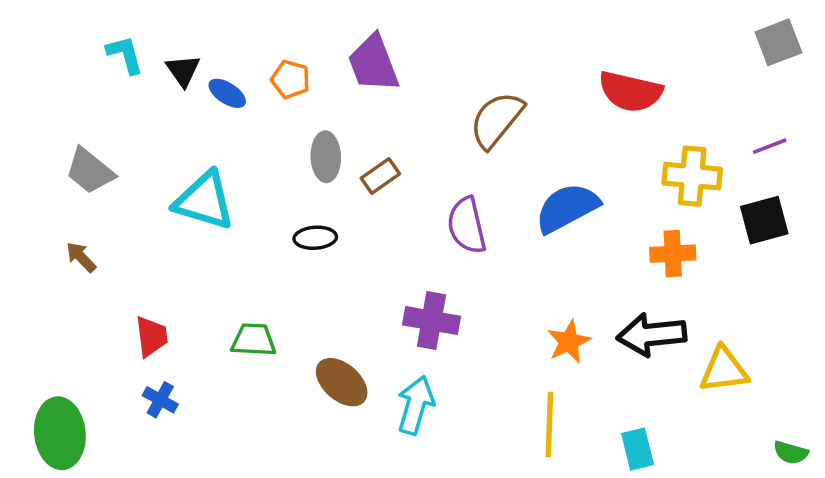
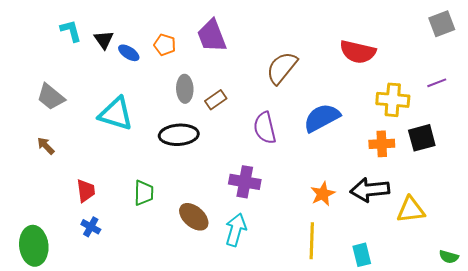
black square: (764, 220) -> (422, 138), moved
black ellipse: (315, 238) -> (179, 135), size x1.6
green trapezoid: (254, 340) -> (144, 193), turned 88

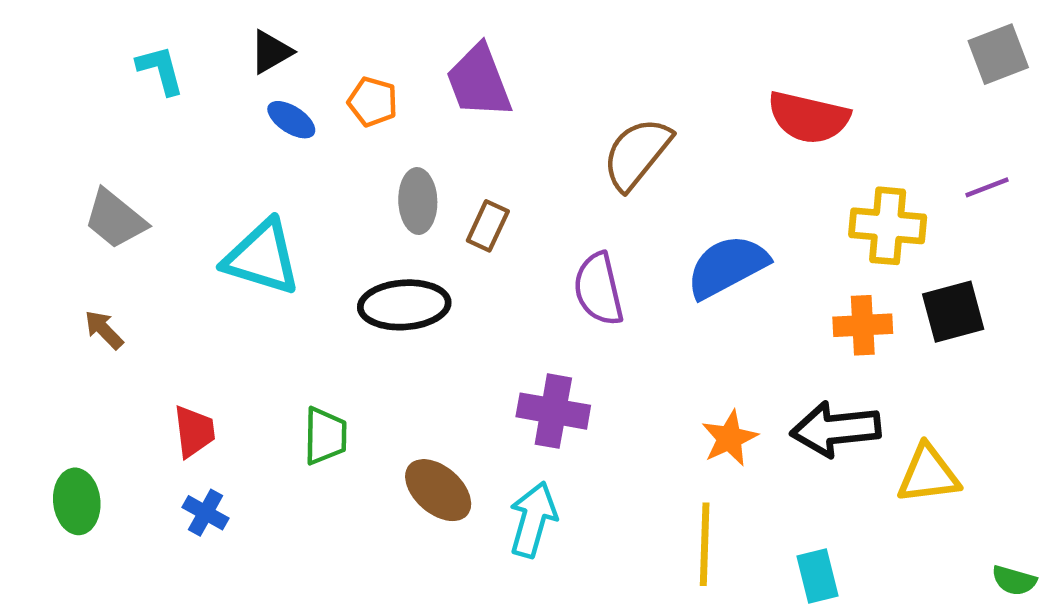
black triangle: (104, 40) -> (271, 52), moved, turned 35
brown rectangle: (216, 100) -> (488, 226), turned -30
green ellipse: (34, 246) -> (77, 501), moved, size x0.7

